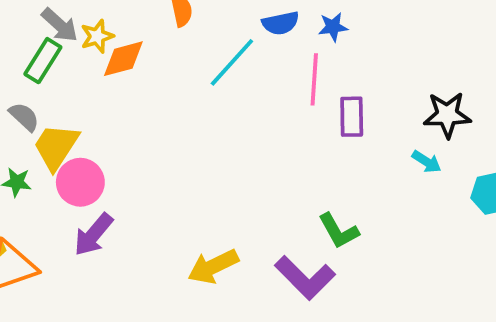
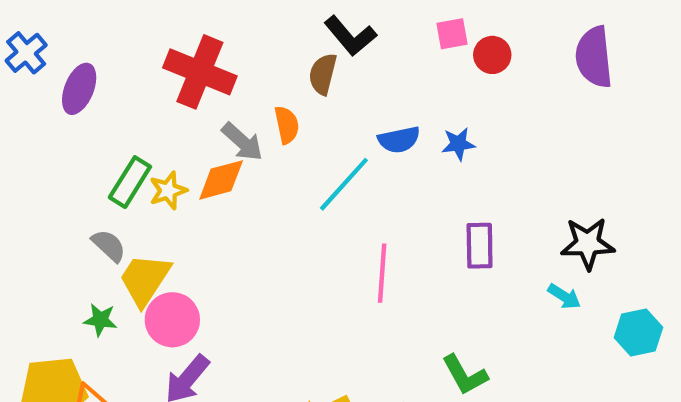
gray arrow: (60, 25) -> (242, 142), moved
yellow star: (97, 36) -> (168, 191), moved
pink line: (314, 79) -> (382, 273), moved

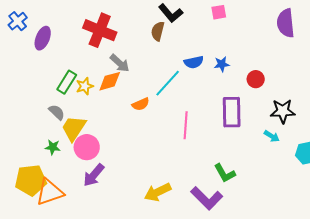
red circle: (492, 55) -> (256, 79), moved
orange semicircle: (287, 125) -> (141, 104), moved, turned 78
purple rectangle: (480, 246) -> (232, 112), size x1.4

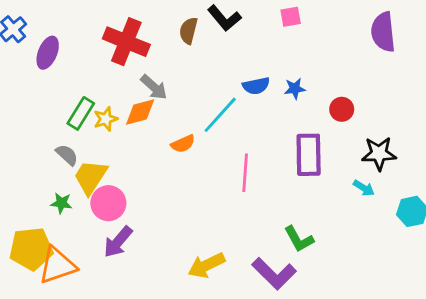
brown semicircle: (158, 31) -> (188, 31), moved

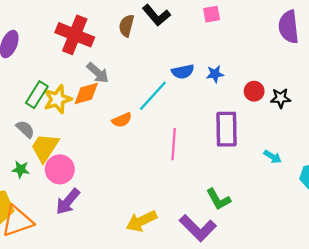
yellow star: (106, 119) -> (57, 99), size x1.4
black star: (379, 153) -> (281, 98), moved, size x0.7

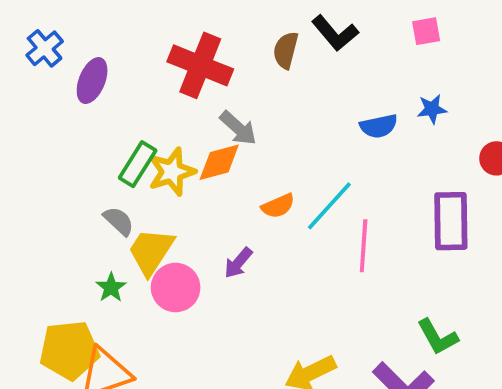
blue star: (215, 74) -> (432, 109), moved
cyan line: (153, 96) -> (329, 206), moved
green star: (21, 169) -> (111, 288), turned 30
purple arrow: (68, 202) -> (238, 263), moved, size x0.7

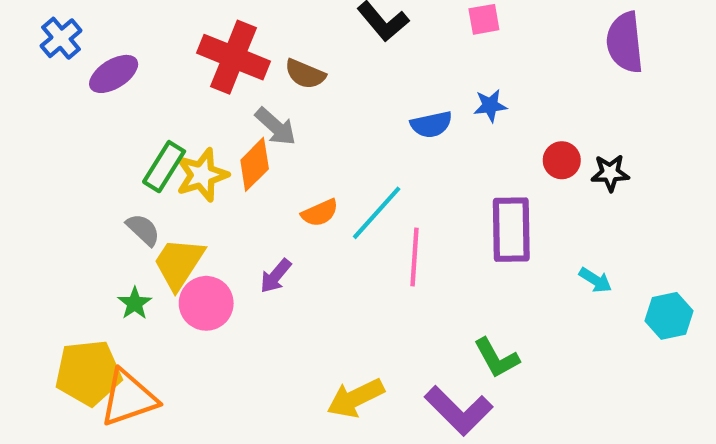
brown semicircle: (286, 50) -> (305, 74), moved, turned -81
purple ellipse: (92, 81) -> (114, 74), turned 36
orange diamond: (219, 162) -> (255, 164), turned -30

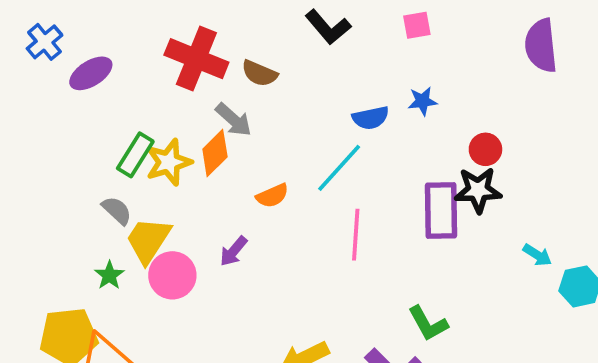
black star: (610, 173) -> (478, 190), moved, size x1.4
cyan line: (377, 213) -> (339, 168), moved
cyan arrow: (595, 280) -> (537, 255), moved

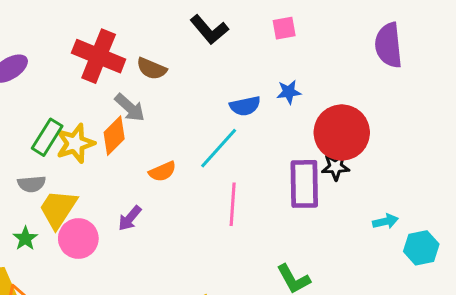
red circle: (485, 149) -> (342, 133), size x2.0
black star: (478, 190) -> (336, 167), size x0.7
gray semicircle: (117, 210) -> (32, 184), turned 132
cyan arrow: (537, 255) -> (385, 221), turned -45

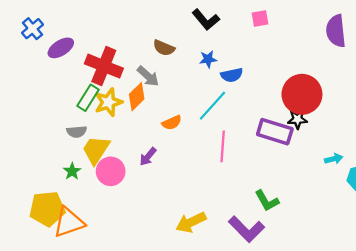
red cross: (99, 56) -> (104, 66), moved
blue star: (289, 92) -> (208, 59), moved
purple rectangle: (304, 184) -> (275, 132), turned -72

